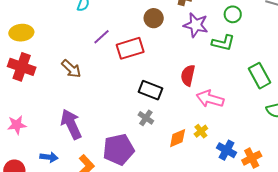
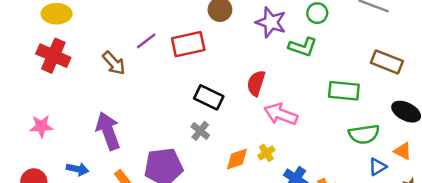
purple line: (101, 37) -> (146, 41), moved
green rectangle: (259, 76) -> (344, 91), turned -60

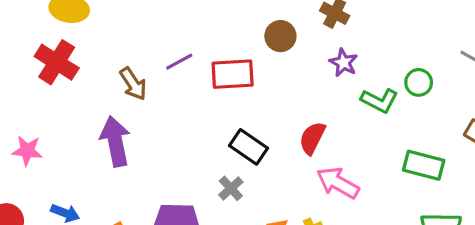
green circle: (317, 13) -> (419, 82), moved
purple star: (271, 22) -> (344, 63), size x0.7
purple arrow: (108, 131) -> (115, 141), moved

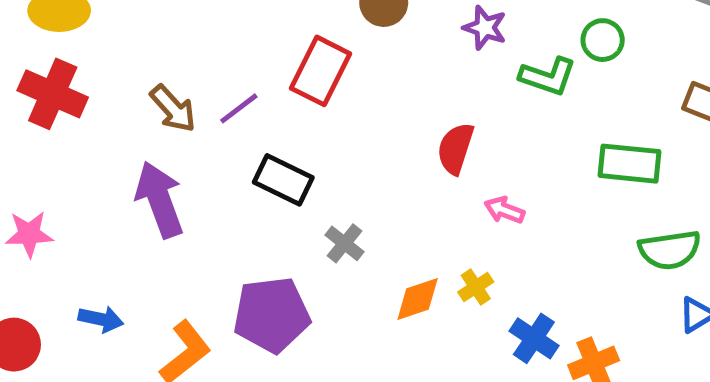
purple line: (179, 62) -> (239, 108), moved
red rectangle: (233, 74) -> (320, 71), turned -51
black rectangle: (248, 147) -> (283, 180), moved
pink arrow: (338, 183) -> (504, 210), size x0.6

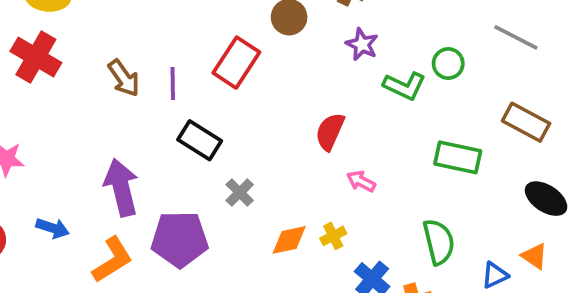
purple line: (239, 108) -> (173, 83), turned -60
purple arrow: (160, 200) -> (121, 187), moved
green semicircle: (670, 250) -> (439, 242), moved, turned -102

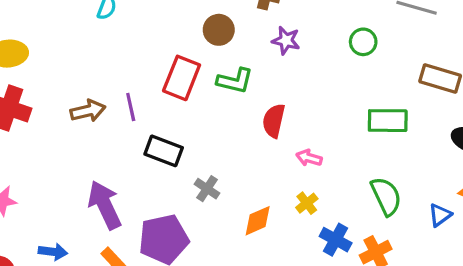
brown arrow: (124, 78) -> (88, 111), turned -56
green L-shape: (405, 86) -> (235, 81), moved
yellow cross: (333, 236) -> (307, 203), moved

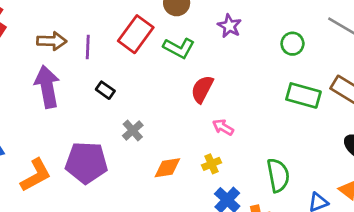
green rectangle: (388, 121) -> (303, 95), moved
black rectangle: (164, 151) -> (105, 90), size x0.6
purple arrow: (105, 205) -> (47, 87), moved

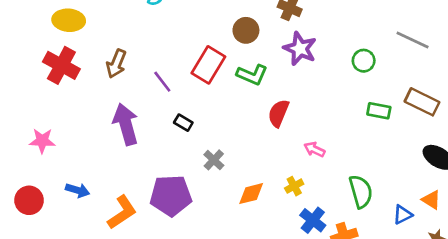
purple star: (229, 26) -> (300, 49), size x1.4
brown arrow: (52, 41) -> (116, 64), moved, turned 116
purple line: (88, 47) -> (162, 82), turned -35
green rectangle: (303, 95) -> (379, 111), size x0.7
pink arrow: (223, 127) -> (314, 149), moved

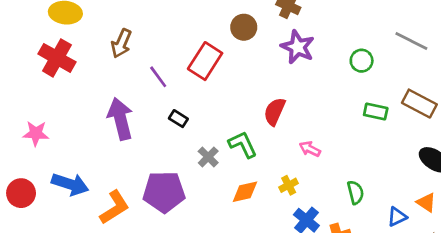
brown arrow: (116, 64) -> (121, 43), moved
green L-shape: (252, 75) -> (243, 144), moved, turned -140
blue arrow: (78, 190) -> (70, 184), size x1.5
green semicircle: (361, 191) -> (355, 192), size x0.7

